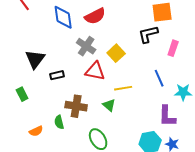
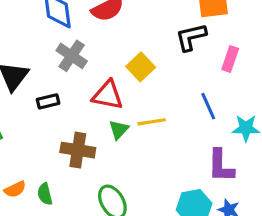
gray cross: (86, 46) -> (72, 56), moved
green triangle: (109, 105) -> (119, 130), moved, turned 32
green semicircle: (59, 122) -> (45, 194), moved

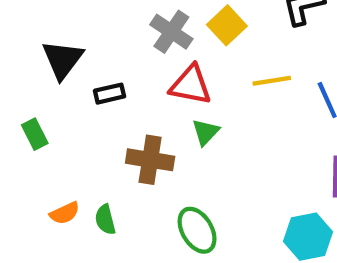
gray cross: (72, 56) -> (171, 32), moved
yellow square: (141, 67) -> (227, 25), moved
yellow line: (152, 122) -> (272, 81), moved

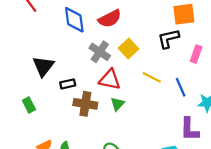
yellow line: (272, 81) -> (152, 77), turned 36
brown cross: (150, 160) -> (85, 104), moved

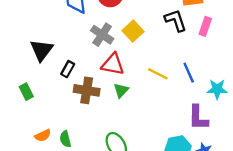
black L-shape: (168, 39) -> (176, 20), turned 85
pink rectangle: (196, 54) -> (205, 26), moved
yellow line: (152, 77) -> (158, 74), moved
black rectangle: (68, 84) -> (68, 69), turned -48

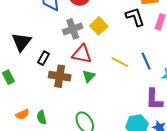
gray cross: (102, 35) -> (73, 29), turned 36

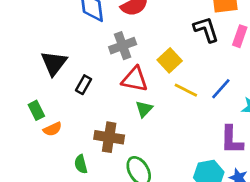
yellow square: (99, 26) -> (170, 60), moved
blue line: (146, 61) -> (221, 89), turned 66
brown cross: (60, 76) -> (109, 137), moved
orange semicircle: (22, 114) -> (53, 129), moved

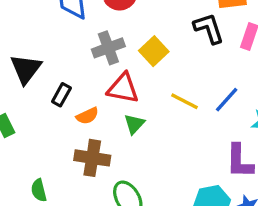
yellow square: (170, 60) -> (154, 51), moved
orange semicircle: (53, 129) -> (87, 116), moved
green semicircle: (81, 164) -> (39, 190), moved

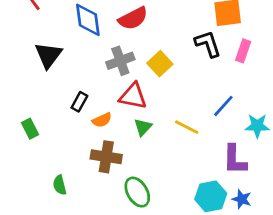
black triangle: (26, 69) -> (48, 55), moved
yellow line: (184, 101) -> (187, 127), moved

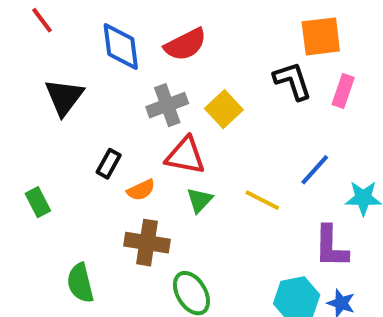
green semicircle: (60, 185) -> (80, 283), size x1.4

